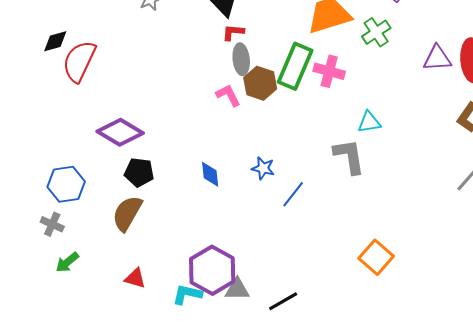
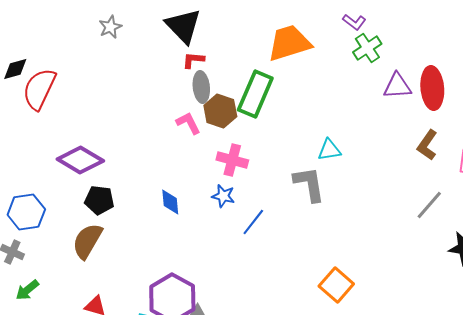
green cross: (376, 32) -> (367, 48), moved
pink cross: (329, 71) -> (232, 160), moved

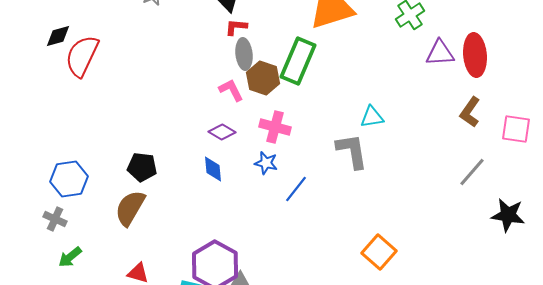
purple diamond: (80, 160) -> (222, 132), moved, size x0.6

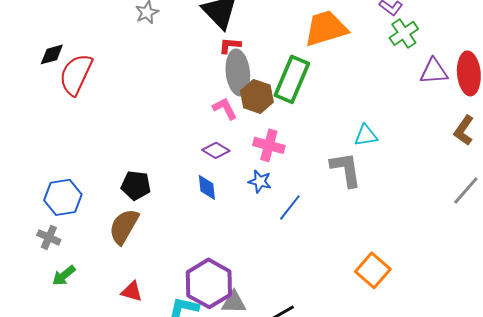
gray ellipse: (244, 54) -> (238, 72), size x1.4

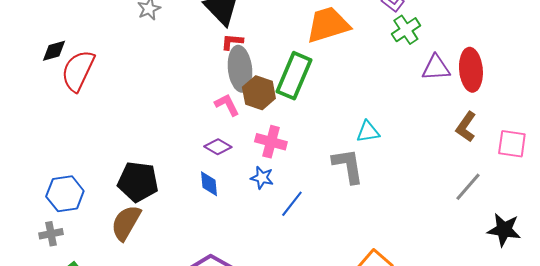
black pentagon: (136, 185) -> (138, 182), size x1.4
gray cross: (49, 237) -> (51, 234), turned -35

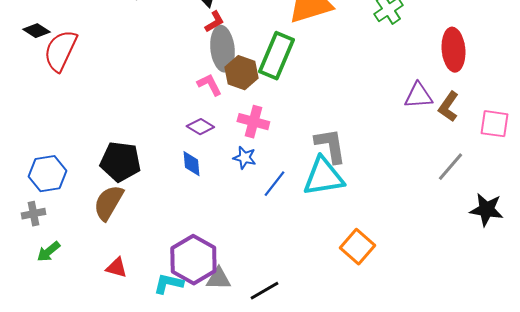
red L-shape: (232, 42) -> (214, 22), turned 145
black diamond: (54, 51) -> (36, 31), turned 48
purple triangle: (436, 68) -> (418, 96), moved
cyan triangle: (368, 132) -> (323, 177), moved, size x1.8

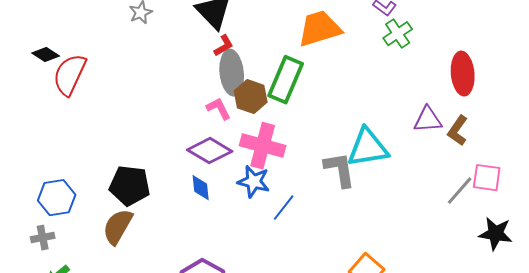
pink cross: (253, 122) -> (263, 146), size x1.4
pink square: (494, 124) -> (487, 178), moved
purple diamond: (200, 127) -> (210, 151), size x1.6
blue star: (244, 158) -> (254, 182), size x1.4
cyan triangle: (323, 177) -> (368, 148), moved

